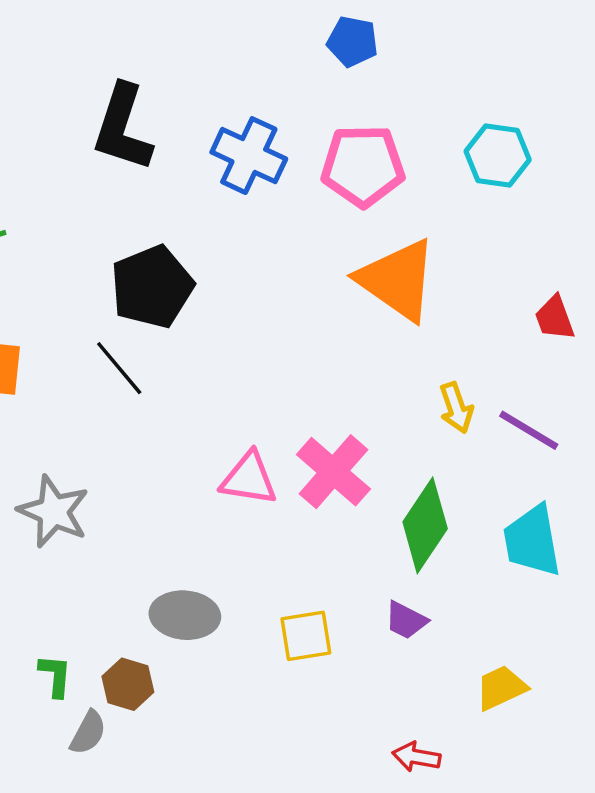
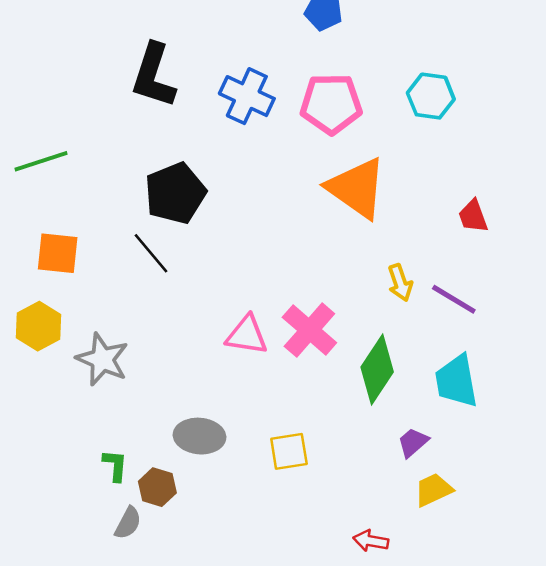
purple trapezoid: (406, 620) -> (413, 442), moved, turned 112
green L-shape: (55, 676) -> (115, 465), moved

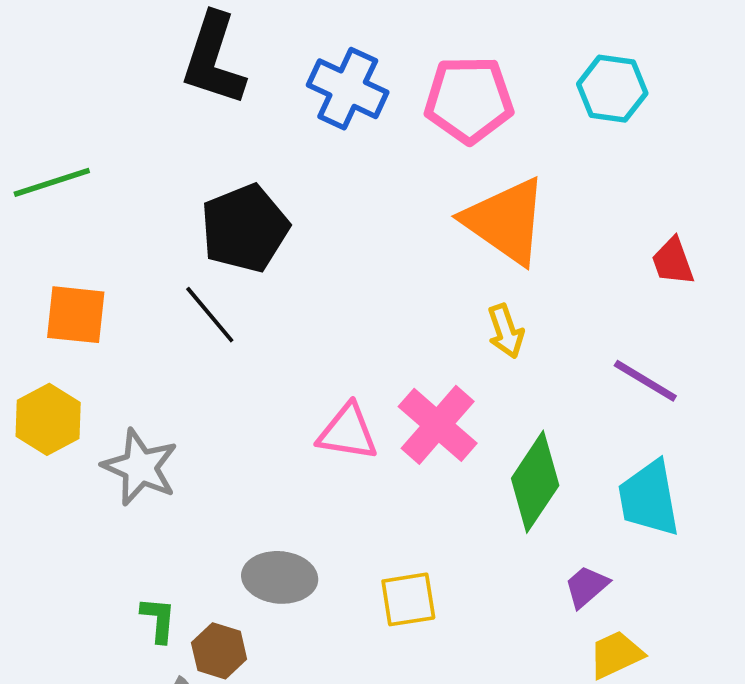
yellow arrow: (400, 283) -> (506, 331), moved

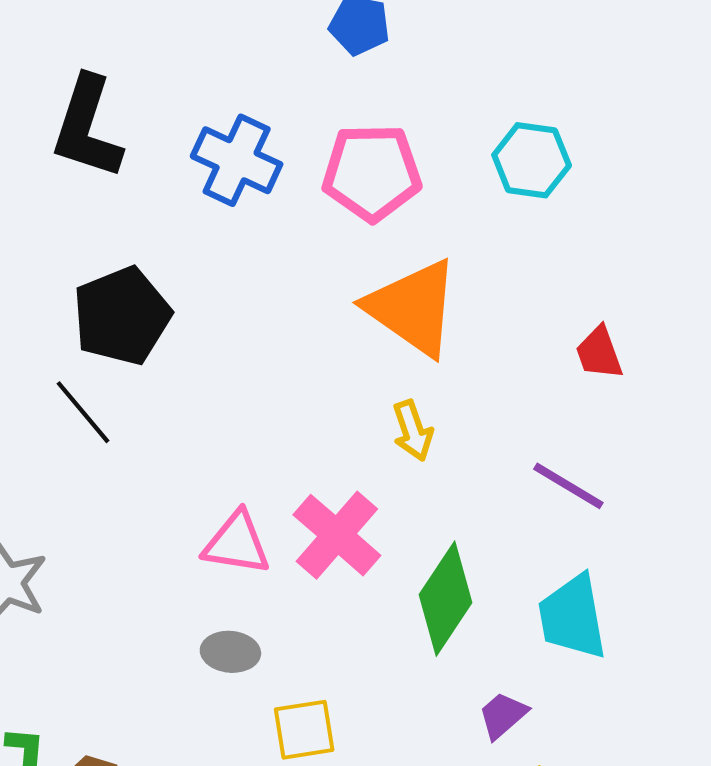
gray ellipse: (280, 577) -> (230, 652), moved, size x0.7

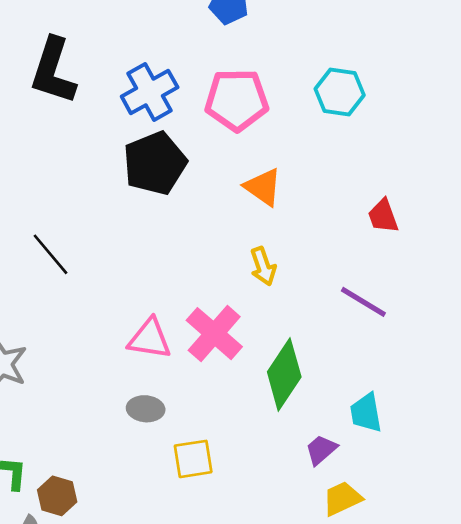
blue cross: (237, 160) -> (150, 92), turned 36
orange triangle: (413, 308) -> (263, 187), size x0.6
black pentagon: (122, 316) -> (155, 163), moved
cyan trapezoid: (572, 617) -> (366, 413), moved, size x0.7

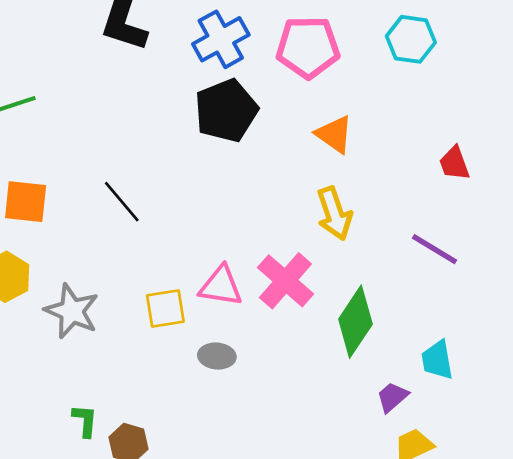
yellow arrow: (263, 266) -> (334, 213), size x1.4
yellow square: (193, 459) -> (165, 309), moved

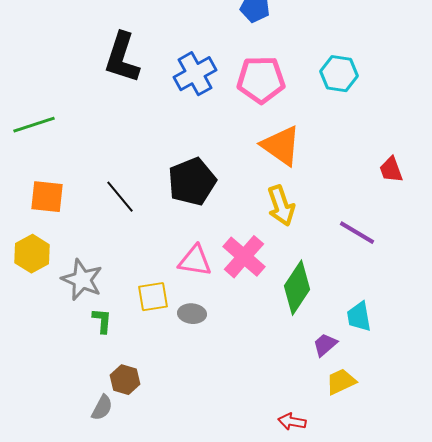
black pentagon: (226, 111) -> (192, 182), moved
orange triangle: (334, 134) -> (281, 146), size x1.4
red trapezoid: (454, 163) -> (391, 170), moved
yellow square: (165, 309) -> (153, 297), moved
green L-shape: (85, 421) -> (102, 321), moved

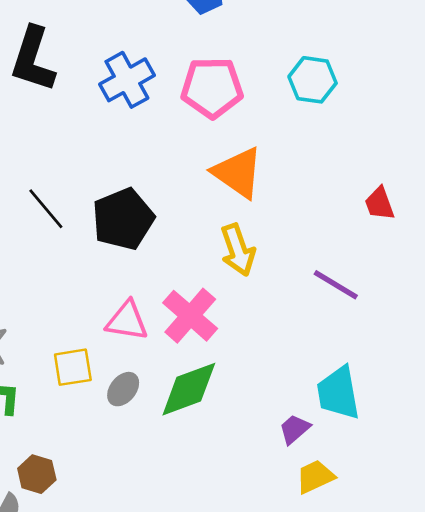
black line: (120, 197) -> (46, 209), moved
green diamond: (297, 288) -> (189, 389), moved, turned 36
gray ellipse: (192, 314) -> (123, 389), turned -56
cyan trapezoid: (359, 317) -> (338, 393), size x1.4

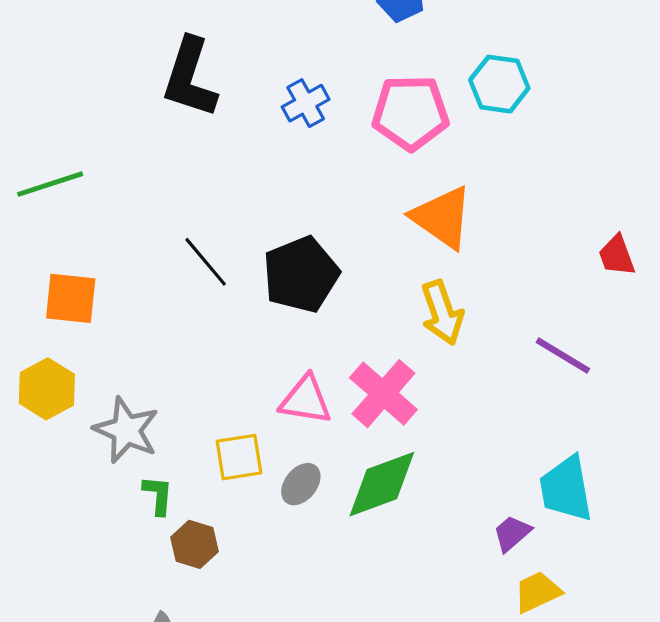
blue cross: (127, 80) -> (306, 103), size x0.7
cyan hexagon: (313, 80) -> (499, 84), moved
brown hexagon: (37, 474) -> (195, 544), moved

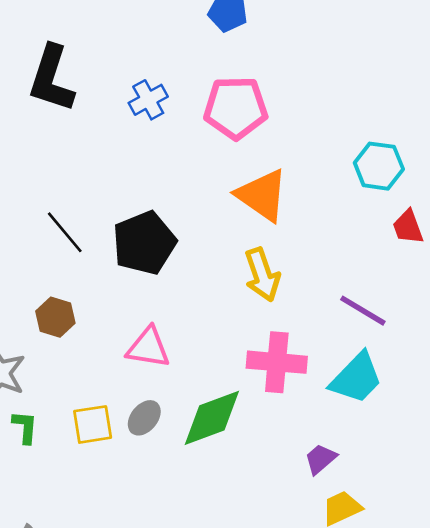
cyan hexagon: (499, 84) -> (379, 166), moved
pink cross: (383, 394) -> (277, 362), moved, turned -36
yellow square: (239, 457) -> (93, 424), moved
cyan trapezoid: (566, 489) -> (356, 378), moved, turned -126
brown hexagon: (195, 544) -> (55, 317), moved

